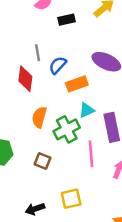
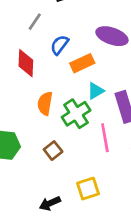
gray line: (38, 53) -> (35, 22), moved, turned 49
brown square: (43, 161) -> (53, 151), turned 35

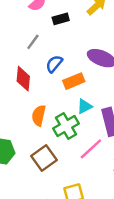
pink line: (105, 138) -> (91, 149), turned 55
brown square: (53, 151) -> (44, 158), size x1.5

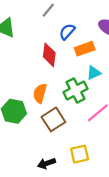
red diamond: (23, 79) -> (49, 55), moved
orange semicircle: (39, 115) -> (40, 93), moved

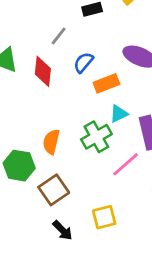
red diamond: (49, 55) -> (43, 71), moved
brown square: (53, 119) -> (54, 190), moved
black arrow: (47, 163) -> (63, 230), turned -114

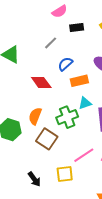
red diamond: (43, 71) -> (41, 82), moved, turned -50
pink line: (126, 164) -> (84, 155), moved
brown square: (54, 190) -> (47, 139), moved, turned -30

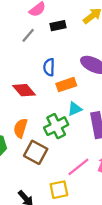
gray line: (51, 43) -> (28, 35), moved
blue semicircle: (65, 64) -> (49, 67), turned -42

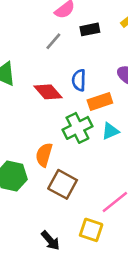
red diamond: (24, 90) -> (48, 92), moved
green cross: (56, 126) -> (77, 128), moved
yellow square: (59, 190) -> (91, 230), turned 30

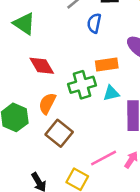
blue semicircle: (79, 80) -> (94, 23), moved
red diamond: (48, 92) -> (42, 66), moved

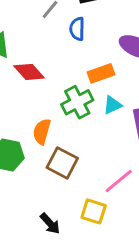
red diamond: (42, 66) -> (29, 72), moved

